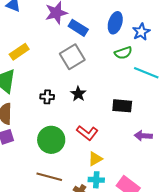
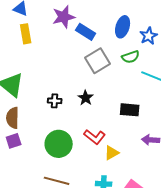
yellow rectangle: (19, 52) -> (26, 34), moved, turned -66
gray square: (72, 57) -> (98, 61), moved
yellow triangle: (95, 159) -> (112, 153), moved

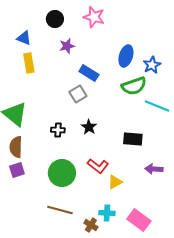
purple star: (64, 17) -> (67, 46), size x0.7
blue rectangle: (86, 32) -> (89, 73), moved
green semicircle: (131, 57) -> (134, 86), size x1.4
gray square: (98, 61) -> (78, 94), moved, size x0.7

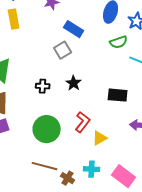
green semicircle: (134, 86) -> (119, 42), size x0.7
red L-shape: (98, 166) -> (83, 122), turned -90
brown cross: (91, 225) -> (68, 178), moved

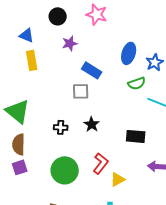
gray square: (63, 50) -> (81, 91), turned 30

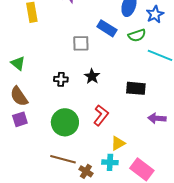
blue rectangle: (92, 70) -> (107, 28), moved
green triangle: (18, 111) -> (18, 63), size x0.6
brown semicircle: (19, 144) -> (19, 96), turned -35
yellow triangle: (118, 179) -> (118, 143), moved

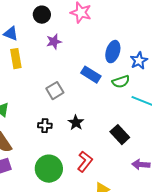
gray square: (81, 43) -> (55, 91), moved, turned -30
black rectangle: (136, 88) -> (120, 135), turned 42

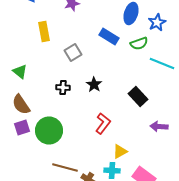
yellow rectangle: (16, 59) -> (44, 32), moved
green circle: (49, 169) -> (49, 130), moved

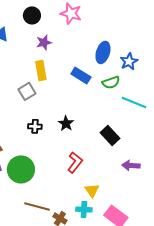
yellow rectangle: (44, 32) -> (41, 70), moved
gray square: (73, 52) -> (27, 91), moved
yellow triangle: (120, 152) -> (92, 190), turned -35

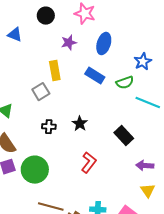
purple star: (44, 42) -> (69, 43), moved
blue ellipse: (103, 52) -> (104, 44), moved
yellow triangle: (92, 190) -> (148, 191), moved

